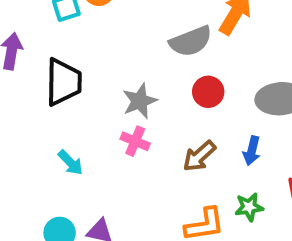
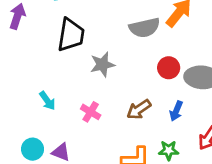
black trapezoid: (63, 82) -> (71, 35), moved
red circle: (208, 92) -> (169, 68), moved
pink cross: (135, 141) -> (91, 112), moved

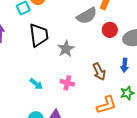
red circle: (169, 68) -> (110, 30), moved
brown arrow: (139, 109) -> (99, 72), turned -66

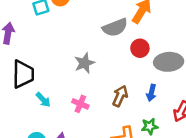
black trapezoid: (39, 35) -> (23, 74), moved
brown arrow: (99, 72) -> (120, 96), turned -138

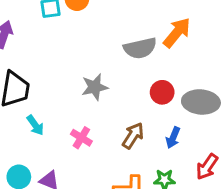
red circle: (140, 48) -> (162, 92), moved

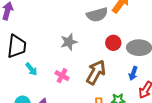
brown arrow: (133, 136) -> (96, 72), size x1.4
blue arrow: (173, 138) -> (133, 73), moved

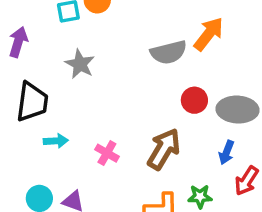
gray star: (69, 42) -> (80, 64), moved, turned -30
cyan arrow: (31, 69) -> (56, 141), turned -56

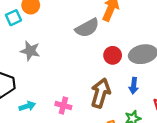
blue arrow: (227, 152) -> (134, 86), moved

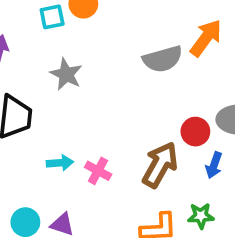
red circle: (113, 55) -> (195, 132), moved
cyan arrow: (27, 106) -> (60, 163), moved

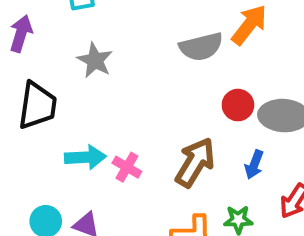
red circle: (195, 132) -> (238, 105), moved
cyan arrow: (60, 163) -> (85, 157), size x1.4

